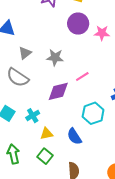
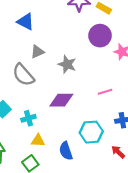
pink line: (82, 76) -> (105, 92), moved

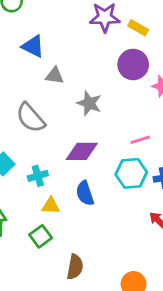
gray triangle: (37, 52) -> (55, 76), moved, turned 32
cyan hexagon: (91, 132) -> (131, 173), moved
blue semicircle: (66, 151) -> (85, 193), moved

